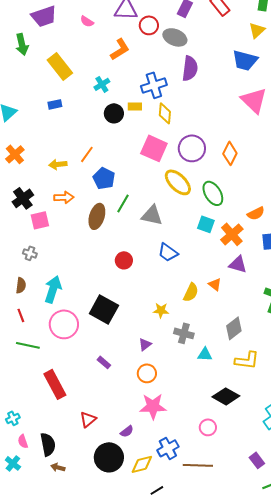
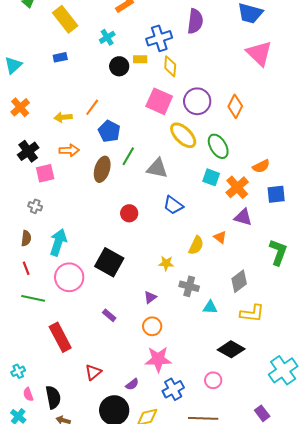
blue cross: (168, 448) -> (173, 389), moved

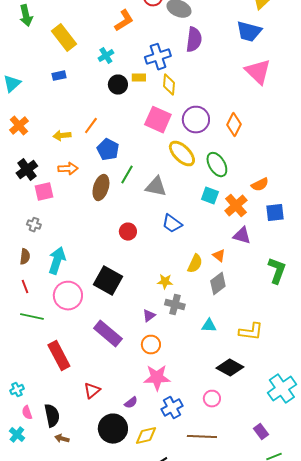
gray diamond: (239, 281) -> (218, 284), moved
gray cross: (189, 286) -> (175, 305), moved
purple rectangle: (109, 315) -> (108, 334), size x2.0

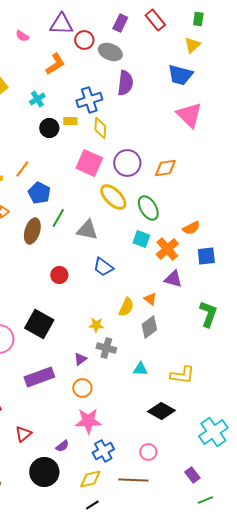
orange diamond: (234, 125) -> (165, 168), turned 55
purple rectangle: (108, 334) -> (39, 377), turned -60
pink circle: (212, 399) -> (148, 452), moved
yellow diamond: (146, 436) -> (90, 479), moved

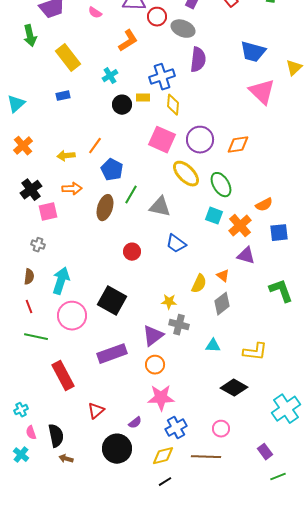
yellow triangle: (192, 45) -> (294, 68), moved
green L-shape: (208, 314) -> (281, 291), turned -40
purple triangle: (80, 359) -> (153, 336), size x1.6

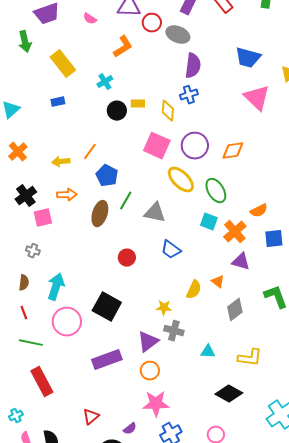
blue cross: (162, 77) -> (189, 95), moved, size x0.7
gray diamond: (222, 304) -> (235, 310), moved
red rectangle: (63, 376) -> (42, 382), moved

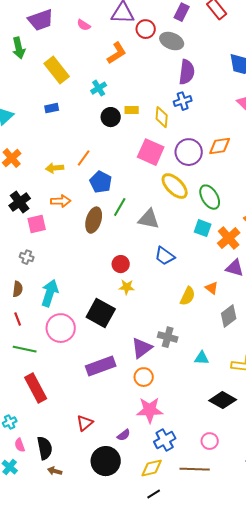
orange diamond: (233, 151) -> (220, 146), moved
yellow star: (164, 308) -> (127, 287), moved

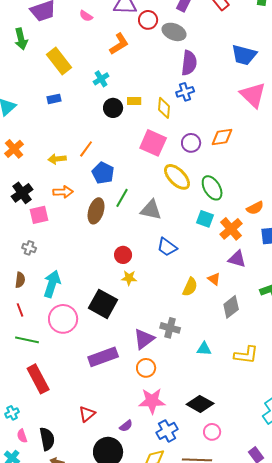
purple circle: (189, 152) -> (191, 143), size x0.7
black diamond: (223, 400) -> (200, 404), moved

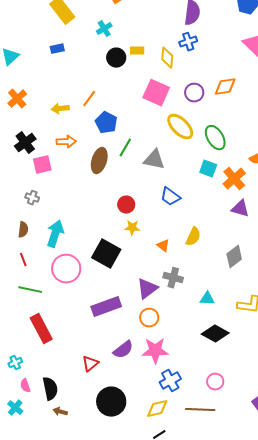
orange triangle: (214, 279) -> (163, 246), moved
black diamond: (200, 404) -> (215, 334), moved
purple semicircle: (126, 426) -> (123, 350), moved, size x1.5

